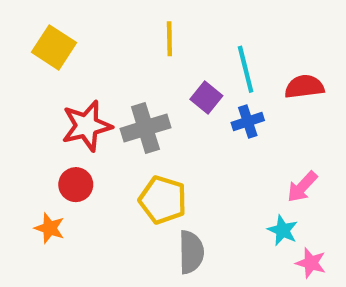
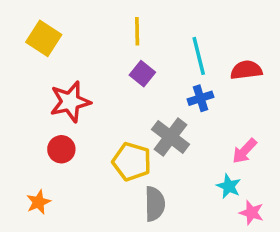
purple square: (206, 98) -> (142, 74), moved
gray cross: (145, 128) -> (171, 137), moved, turned -36
orange star: (50, 228) -> (38, 202), moved, turned 30

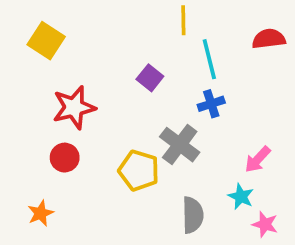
yellow line: (137, 31) -> (183, 20), moved
red semicircle: (246, 70) -> (269, 39), moved
gray semicircle: (155, 204) -> (193, 215), moved

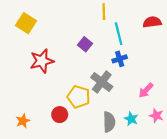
red circle: (65, 158) -> (60, 115), moved
cyan star: (241, 197) -> (131, 119), moved
pink star: (265, 224) -> (156, 116), moved

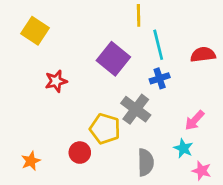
red semicircle: (152, 22) -> (203, 55), moved
purple square: (85, 44) -> (113, 59), size x1.6
red star: (42, 61) -> (56, 81), size x0.7
pink star: (156, 116) -> (202, 171), moved
cyan star: (131, 119) -> (183, 148), moved

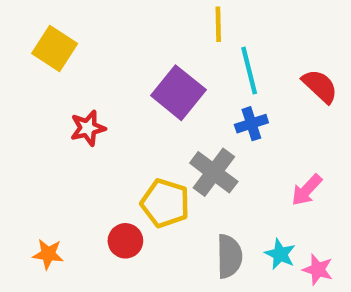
red semicircle: (203, 55) -> (320, 86), turned 50
cyan star: (183, 148) -> (280, 254), moved
orange star: (31, 161) -> (48, 254), turned 30

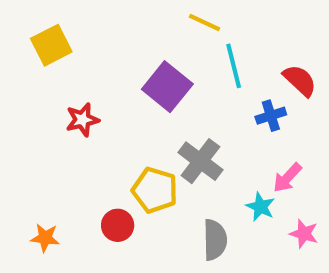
yellow line: (218, 24) -> (205, 22), turned -64
yellow square: (55, 48) -> (51, 45), turned 30
blue cross: (251, 124) -> (271, 116), moved
cyan star: (280, 254) -> (260, 207), moved
pink star: (318, 270) -> (304, 234), moved

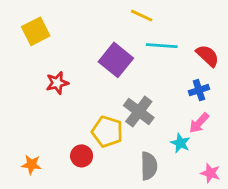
cyan line: (234, 66) -> (162, 46), turned -72
blue cross: (271, 116) -> (199, 90), moved
pink star: (304, 234) -> (210, 173), moved

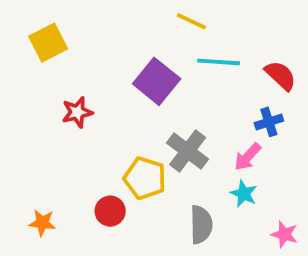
pink arrow: (199, 123) -> (248, 157), moved

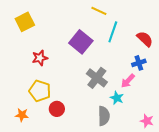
cyan line: (219, 62) -> (113, 32), turned -75
yellow pentagon: (145, 178) -> (40, 91), moved
cyan star: (244, 194) -> (117, 98), moved

